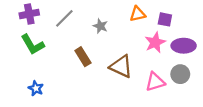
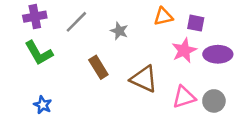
gray circle: (180, 74) -> (214, 101), moved

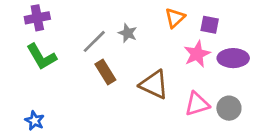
orange triangle: (163, 17) -> (175, 18), turned -30
gray line: (76, 22) -> (94, 41), moved
blue star: (43, 105) -> (35, 121), moved

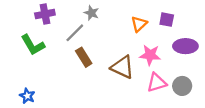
purple cross: (37, 18) -> (45, 14), moved
orange triangle: (175, 18) -> (139, 24), moved
gray star: (128, 33) -> (91, 13), moved
pink star: (197, 54) -> (150, 55), moved, turned 30

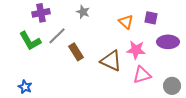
orange triangle: (139, 24) -> (126, 22), turned -35
gray line: (75, 33) -> (57, 36), moved
gray circle: (182, 86) -> (172, 86), moved

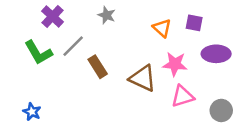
purple cross: (41, 13) -> (53, 16), turned -36

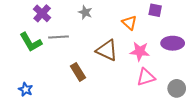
purple square: (194, 23) -> (155, 10), moved
gray line: (73, 46) -> (58, 37), turned 42
brown rectangle: (98, 67) -> (78, 72), moved
brown triangle: (143, 78) -> (107, 50), moved

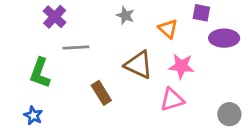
gray star: (85, 12) -> (125, 15), moved
green L-shape: (31, 42) -> (40, 73), moved, turned 50
purple ellipse: (173, 43) -> (224, 38), moved
pink triangle: (146, 77) -> (172, 100), moved

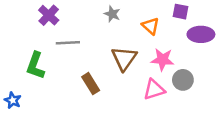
brown triangle: (139, 65) -> (124, 58), turned 40
gray circle: (229, 114) -> (183, 80), moved
blue star: (33, 116) -> (13, 100), moved

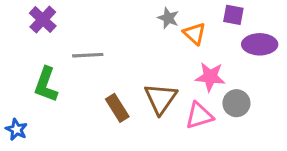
gray star: (112, 14) -> (168, 18), moved
purple cross: (49, 15) -> (43, 20), moved
brown triangle: (124, 58) -> (161, 99), moved

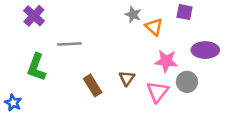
purple ellipse: (260, 44) -> (205, 50), moved
brown triangle: (161, 99) -> (127, 78), size x0.6
pink triangle: (199, 116) -> (158, 92), turned -35

